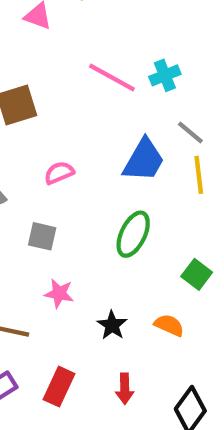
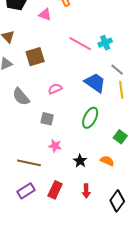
blue trapezoid: (144, 160) -> (95, 83), turned -85

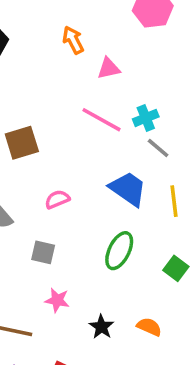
pink triangle: (45, 15) -> (109, 68), moved, turned -32
gray line: (117, 70) -> (158, 148), moved
green square: (120, 137) -> (176, 268), moved

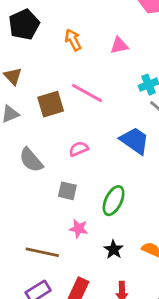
orange arrow: (73, 40) -> (73, 40), moved
pink line: (101, 120) -> (87, 93), moved
green ellipse: (119, 251) -> (114, 201), moved

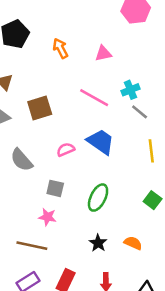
pink line: (87, 93) -> (94, 98), moved
blue trapezoid: (135, 140) -> (101, 142), moved
pink star: (79, 229) -> (47, 217), moved

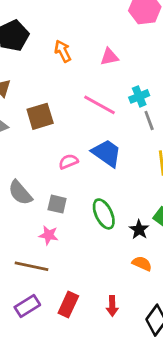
gray line: (140, 112) -> (149, 121), turned 30
gray semicircle: (21, 160) -> (20, 193), moved
green ellipse: (98, 198) -> (104, 214), turned -52
black star: (98, 243) -> (139, 230), moved

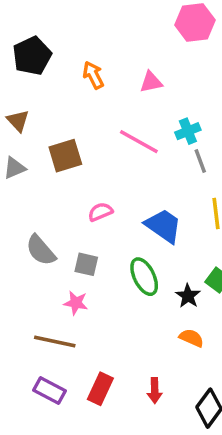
blue trapezoid: (107, 153) -> (163, 226), moved
purple rectangle: (27, 306) -> (50, 391), turned 60

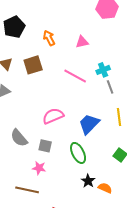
brown square: (65, 156) -> (33, 65), moved
pink semicircle: (100, 212) -> (53, 116), size x1.5
blue trapezoid: (163, 226) -> (89, 124), turned -80
black star: (188, 296) -> (88, 181), moved

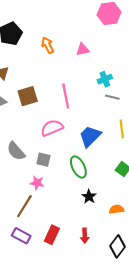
brown square: (33, 65) -> (28, 96), moved
pink line: (75, 76) -> (66, 96), moved, turned 50
gray line: (110, 87) -> (112, 97), turned -56
orange semicircle: (105, 188) -> (116, 209), moved, turned -32
brown line: (27, 190) -> (24, 206), turned -70

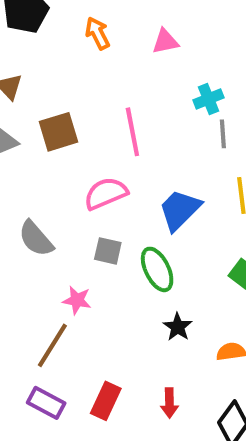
gray line: (112, 97) -> (223, 134), turned 72
gray square: (43, 160) -> (108, 251), moved

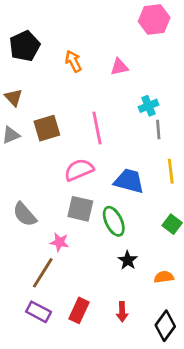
blue trapezoid: (180, 210) -> (129, 181), turned 60
gray semicircle: (36, 239) -> (25, 214), moved
gray square: (108, 251) -> (80, 209), size x1.4

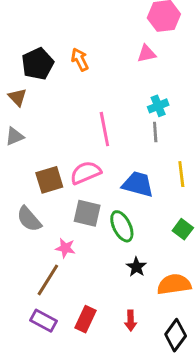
black pentagon: (25, 46) -> (38, 64), moved
pink triangle: (119, 67) -> (147, 54), moved
brown square: (47, 128) -> (49, 180), moved
gray line: (158, 129) -> (155, 132), moved
orange semicircle: (164, 277) -> (174, 284), size x1.6

